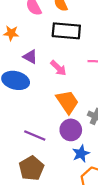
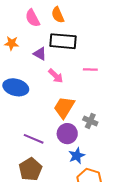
purple triangle: (30, 57) -> (40, 54), moved
orange trapezoid: (67, 102) -> (64, 107), turned -115

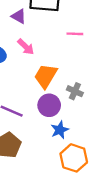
pink arrow: (56, 76) -> (26, 47), moved

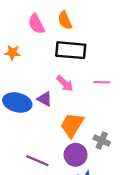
purple triangle: (19, 16) -> (45, 99), moved
pink arrow: (26, 47) -> (65, 83), moved

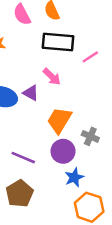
pink line: (102, 82) -> (90, 57), moved, turned -35

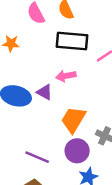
pink arrow: (52, 77) -> (66, 76), turned 126

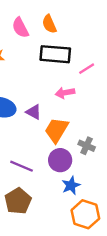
pink arrow: (66, 76) -> (65, 93), moved
purple triangle: (45, 92) -> (34, 112), moved

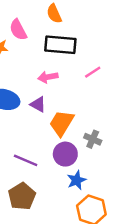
pink semicircle: (20, 28) -> (18, 30), moved
pink line: (87, 69) -> (93, 72), moved
pink arrow: (65, 93) -> (48, 77), moved

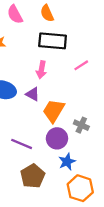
pink semicircle: (18, 30) -> (15, 14), moved
pink arrow: (48, 77) -> (41, 70), turned -70
brown pentagon: (22, 196) -> (33, 176), moved

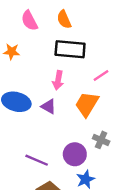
orange trapezoid: (54, 111) -> (87, 104), moved

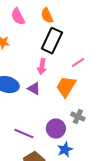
black rectangle: (70, 49) -> (52, 41), turned -70

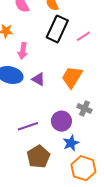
pink line: (78, 63) -> (83, 36), moved
pink arrow: (42, 67) -> (23, 51), moved
purple line: (24, 134) -> (28, 126), turned -42

